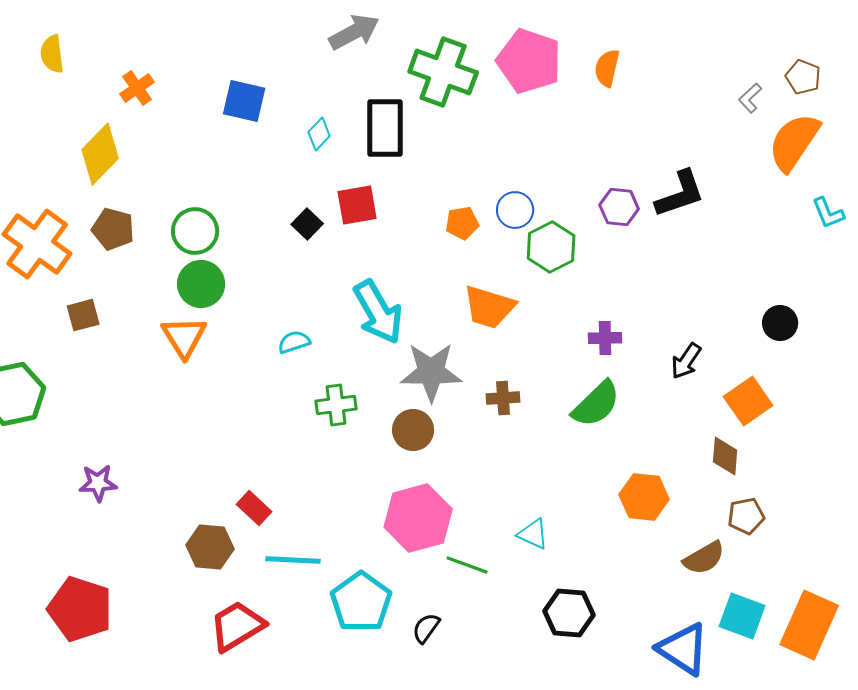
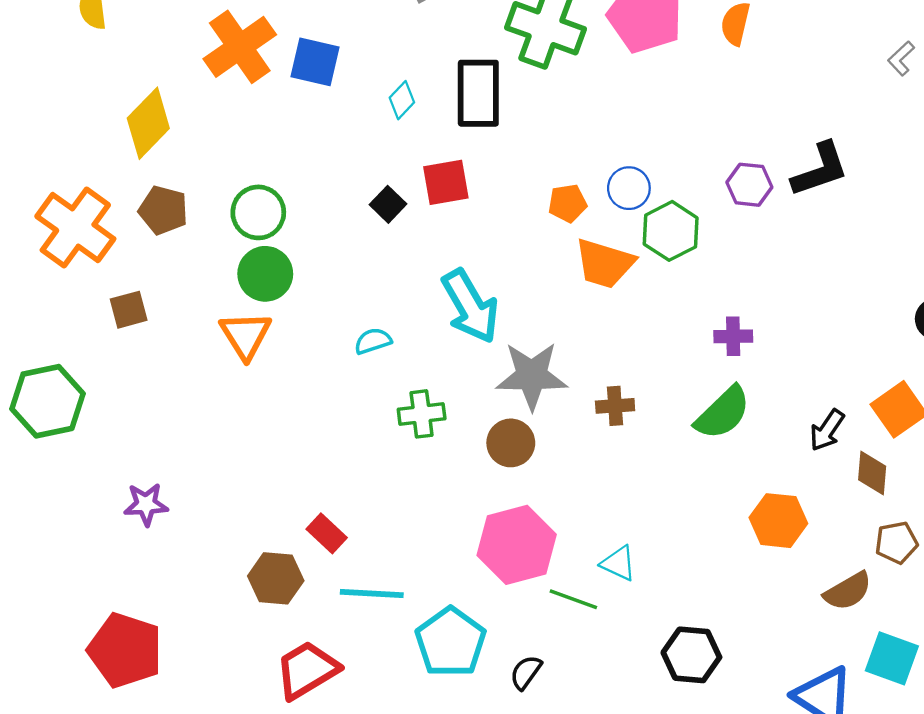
orange cross: (137, 88) -> (240, 47), moved, size x1.8
orange trapezoid: (489, 307) -> (605, 263), moved
black arrow: (686, 361) -> (827, 430), moved
cyan triangle: (533, 534) -> (618, 563), moved

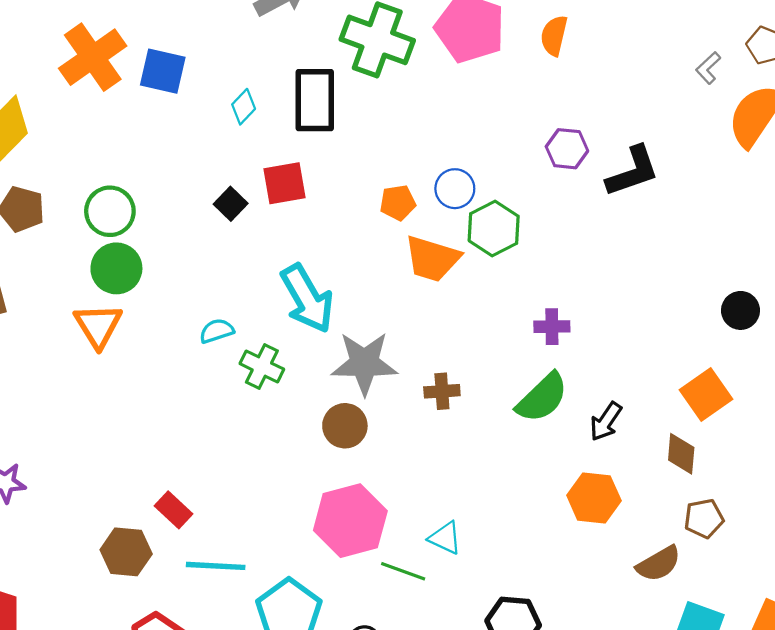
purple hexagon: (749, 185) -> (567, 149), moved
green cross: (422, 414) -> (262, 366), moved, turned 33
black arrow: (827, 430) -> (606, 421), moved

